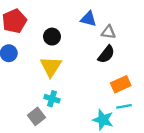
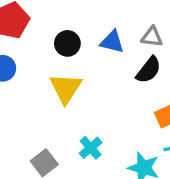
blue triangle: (89, 19) -> (112, 42), moved
cyan cross: (52, 99) -> (91, 148), moved, turned 32

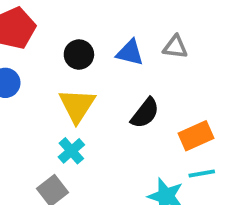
black semicircle: (149, 70) -> (145, 113), moved
cyan cross: (91, 148) -> (71, 151), moved

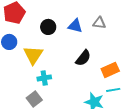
yellow triangle: (77, 106) -> (33, 55), moved
cyan cross: (71, 151) -> (44, 78), turned 32

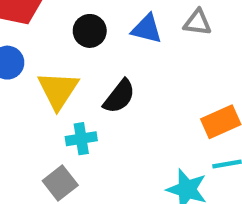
black semicircle: (83, 58) -> (119, 96), moved

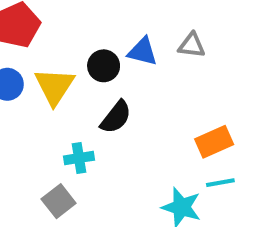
black circle: (90, 31) -> (104, 66), moved
yellow triangle: (58, 90) -> (54, 86), moved

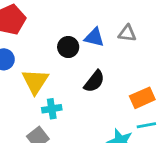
yellow triangle: (54, 86) -> (35, 81), moved
black semicircle: (116, 117) -> (94, 81), moved

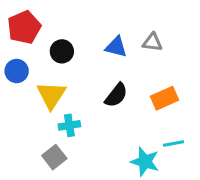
black circle: (68, 47) -> (62, 51), moved
orange rectangle: (142, 98) -> (165, 98), moved

